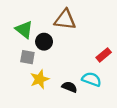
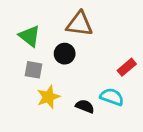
black circle: (44, 42) -> (65, 54), moved

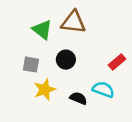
green triangle: (29, 36) -> (42, 30), moved
black circle: (65, 54) -> (66, 60), moved

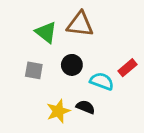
yellow star: (45, 89) -> (58, 111), moved
cyan semicircle: (103, 89) -> (102, 81), moved

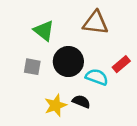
brown triangle: (80, 24) -> (95, 23), moved
black circle: (72, 65) -> (68, 62), size x1.5

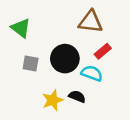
green triangle: (44, 31) -> (21, 28), moved
red rectangle: (121, 64) -> (103, 51), moved

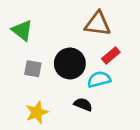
cyan semicircle: (92, 73) -> (99, 79), turned -35
yellow star: (53, 100) -> (37, 112), moved

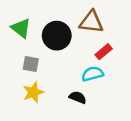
black circle: (70, 63) -> (57, 36), moved
yellow star: (37, 112) -> (33, 92), moved

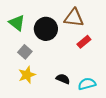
gray square: (31, 64) -> (25, 52), turned 32
cyan semicircle: (93, 74) -> (87, 84), moved

